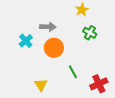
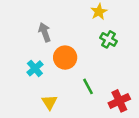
gray arrow: (48, 27) -> (45, 32), moved, turned -112
cyan cross: (26, 41) -> (35, 68), moved

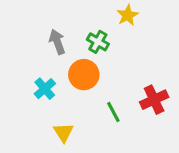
green cross: (109, 39) -> (98, 42), moved
red cross: (119, 101) -> (154, 100), moved

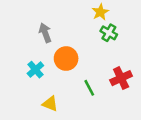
green cross: (98, 42) -> (109, 33), moved
yellow triangle: (64, 132) -> (50, 104), turned -35

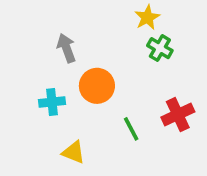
cyan cross: (35, 70) -> (52, 102), turned 35

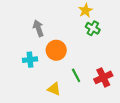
red cross: (178, 115) -> (103, 77), moved
yellow triangle: (74, 152) -> (54, 89), moved

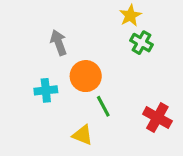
green line: (76, 75) -> (103, 106), moved
red cross: (103, 77) -> (157, 118), turned -36

